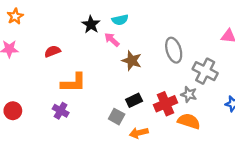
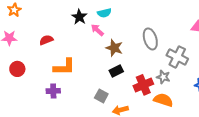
black rectangle: (134, 100) -> (116, 71), moved
red circle: (13, 111) -> (17, 69), moved
purple cross: (61, 111) -> (53, 91), turned -32

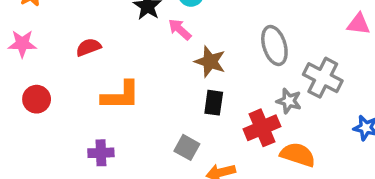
black rectangle: (116, 71) -> (214, 103), turned -56
gray star: (163, 77) -> (289, 101), moved
purple cross: (53, 91) -> (101, 153), moved

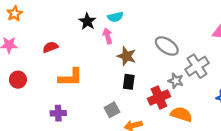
pink arrow: (180, 29) -> (107, 36), turned 32
gray ellipse: (274, 45) -> (167, 46), turned -40
gray cross: (323, 78) -> (197, 66), turned 30
gray square: (187, 147) -> (112, 110), turned 32

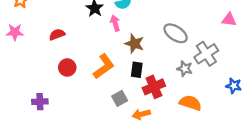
orange L-shape: (71, 77) -> (104, 66), moved, turned -35
red circle: (18, 80) -> (67, 67), moved
red cross: (159, 98) -> (154, 87), moved
purple cross: (58, 113) -> (40, 102), moved

